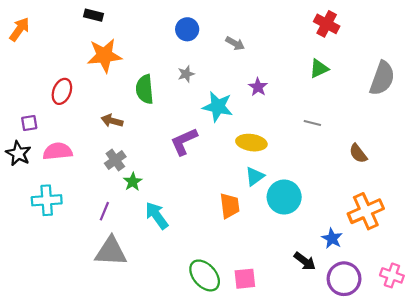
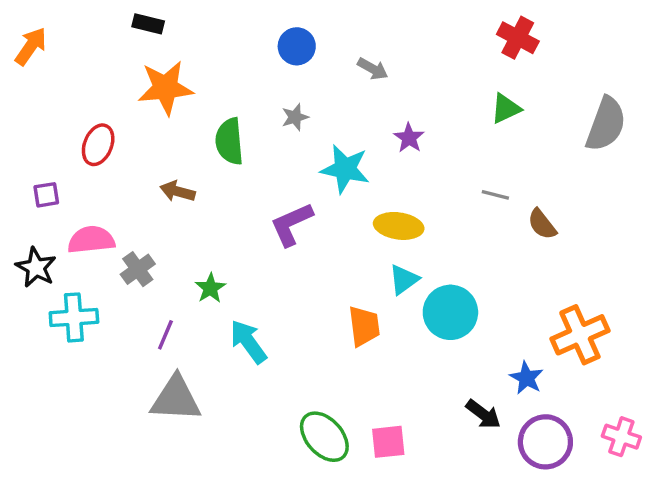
black star: (18, 153) -> (36, 267), moved
brown semicircle: (358, 153) -> (542, 224), moved
gray cross: (115, 160) -> (138, 269), moved

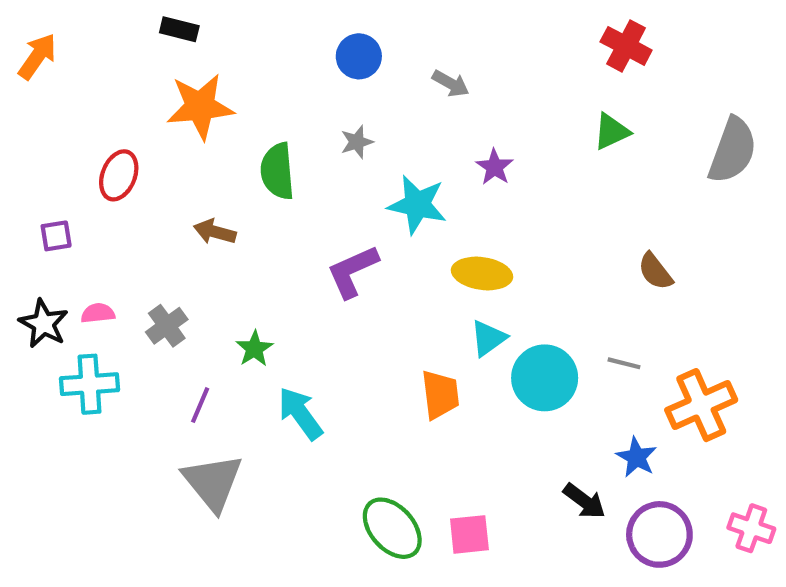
gray line: (495, 195) -> (624, 363), moved
pink semicircle: (91, 240) -> (98, 313), moved, size x0.6
gray triangle: (176, 399) -> (213, 482), turned 48

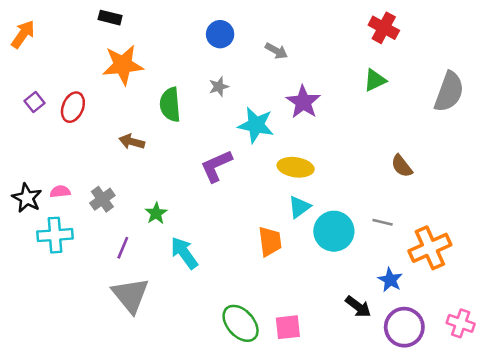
purple star: (495, 167) -> (303, 102), size x1.5
purple square: (56, 236) -> (35, 102), moved, turned -30

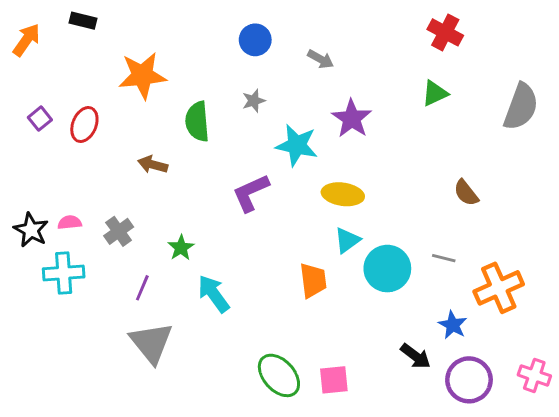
black rectangle: (110, 18) -> (83, 21), moved

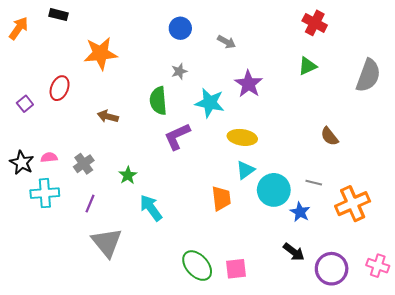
purple square: (40, 119) -> (25, 104), moved
green semicircle: (197, 122) -> (158, 101), moved
purple line: (142, 288) -> (90, 204), moved
blue star: (453, 325) -> (300, 212), moved

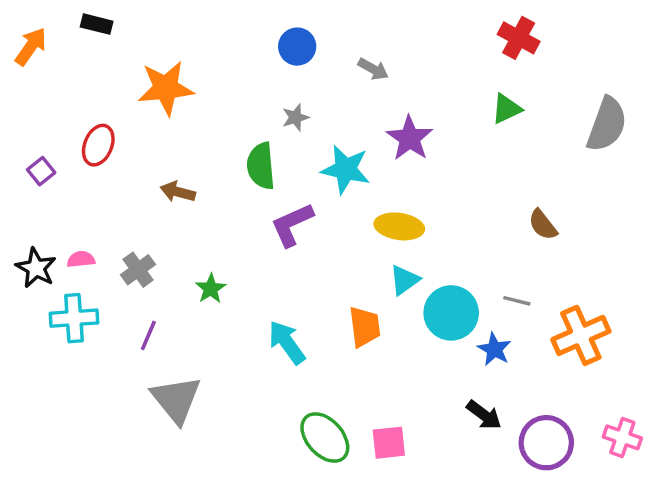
cyan arrow: (151, 208) -> (287, 342), moved

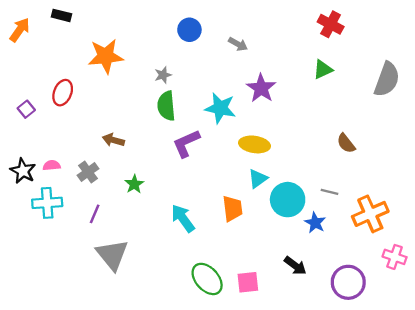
gray star: (295, 117) -> (163, 75), moved
brown arrow: (178, 192) -> (113, 140), moved
black arrow: (484, 415) -> (295, 266), moved
pink cross: (622, 437) -> (395, 257), moved

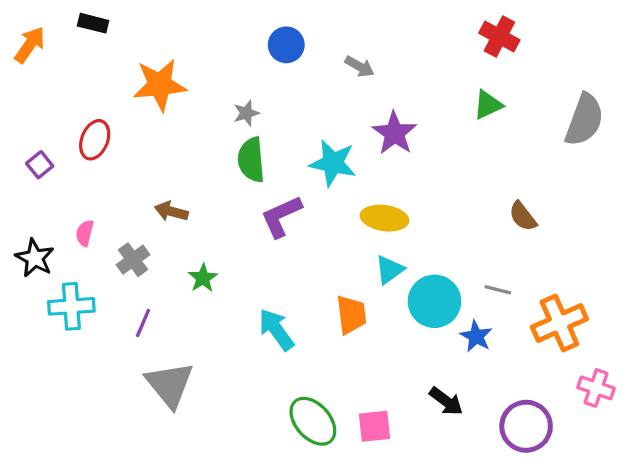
pink semicircle: (52, 165) -> (85, 233), moved, turned -70

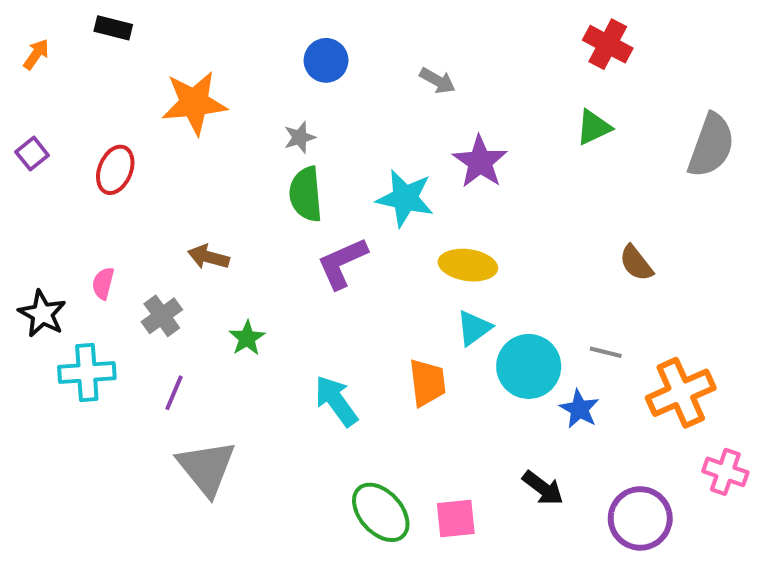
orange arrow: (30, 45) -> (36, 54), size x0.7
blue circle: (286, 45) -> (326, 60), moved
purple square: (40, 165) -> (32, 154), moved

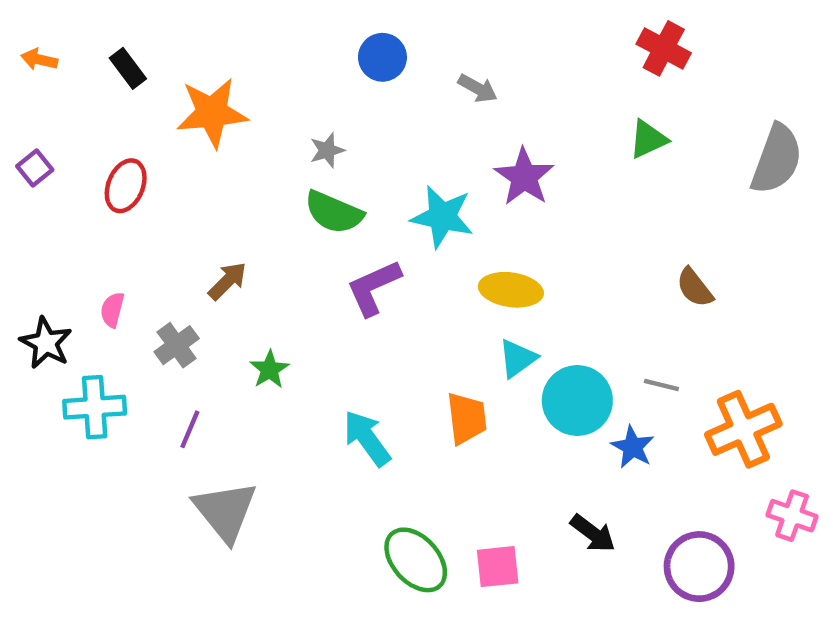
black rectangle: (113, 28) -> (128, 68), moved, turned 39
orange arrow: (36, 54) -> (39, 60), turned -112
blue circle: (326, 60) -> (382, 57), moved
green semicircle: (306, 194) -> (334, 212), turned -62
brown arrow: (208, 257) -> (227, 281), turned 120

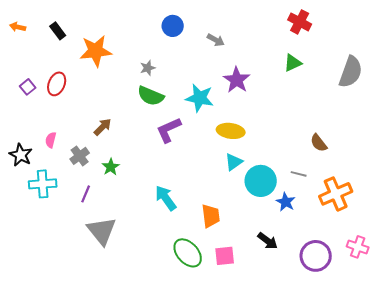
purple square: (35, 168) -> (28, 87), moved
brown semicircle: (695, 288) -> (319, 143), moved
green star: (270, 369) -> (111, 167), moved
orange trapezoid: (467, 418) -> (211, 216), moved
pink cross: (792, 516) -> (358, 247), moved

